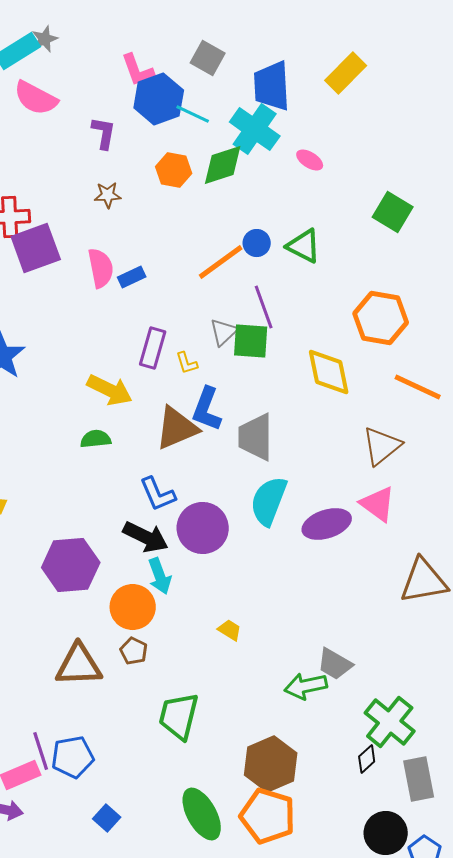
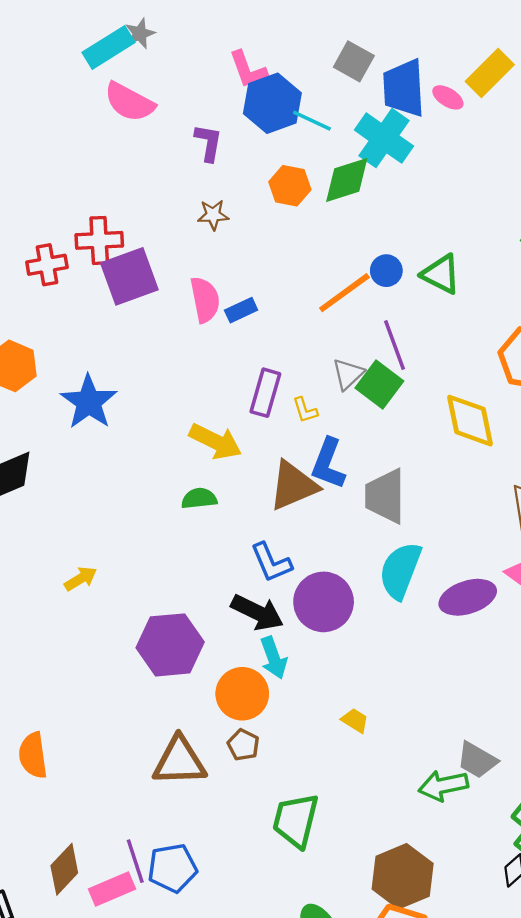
gray square: (208, 58) -> (354, 61), moved
pink ellipse: (310, 160) -> (448, 97), moved
green square: (251, 341) -> (379, 385), turned 33

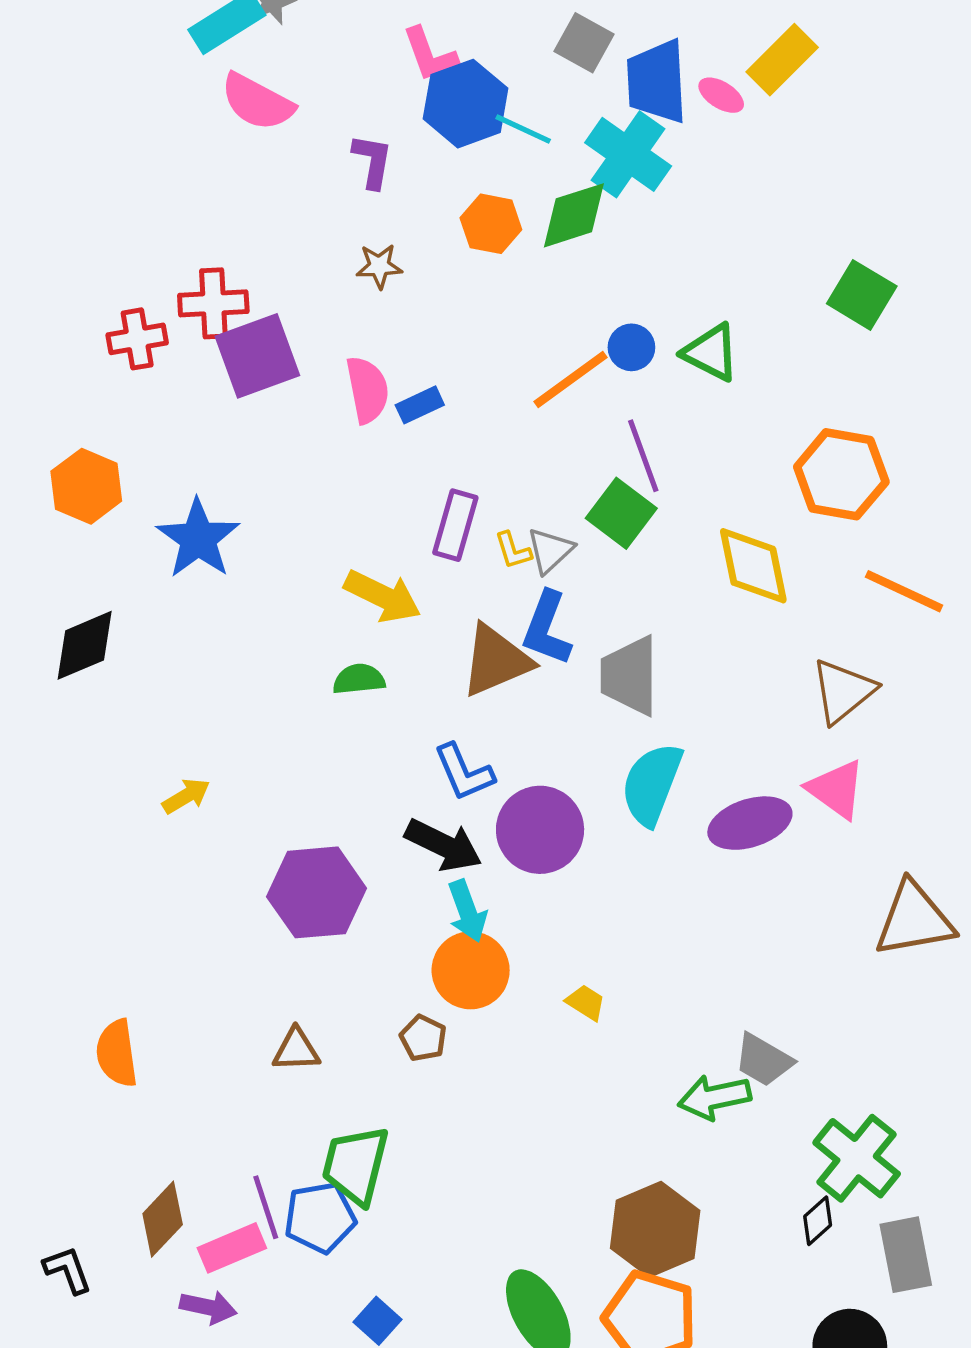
gray triangle: (348, 374) -> (550, 551), moved
orange circle: (242, 694) -> (471, 970), moved
brown triangle: (179, 761) -> (296, 1050), moved, size x0.6
green trapezoid: (296, 820) -> (355, 1165), moved

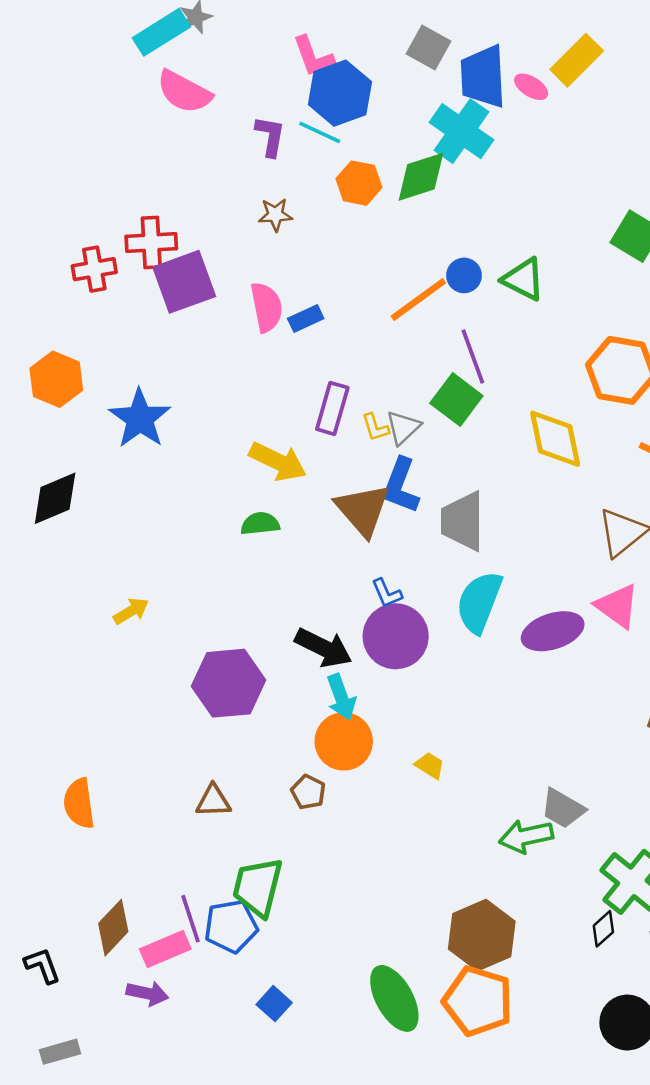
cyan line: (523, 129) -> (320, 132), moved
brown triangle: (496, 661) -> (363, 510), turned -48
blue L-shape: (464, 772) -> (387, 593), moved, size x0.7

